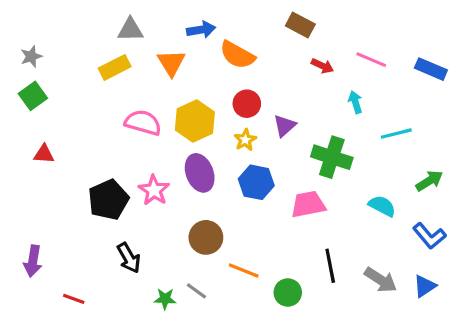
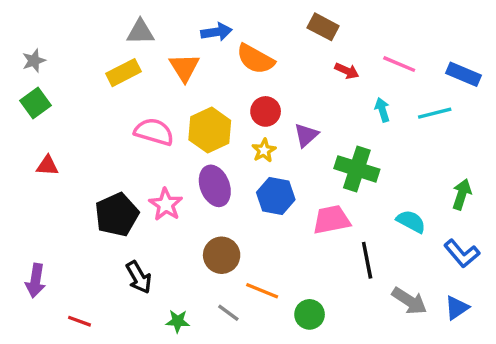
cyan line: (396, 134) -> (435, 113), moved
green arrow: (429, 181) -> (462, 194), turned -40
black line: (330, 266) -> (367, 260), moved
gray line: (196, 291) -> (228, 313), moved

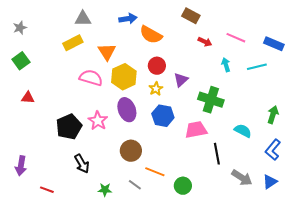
gray star: (34, 61) -> (20, 28), moved
orange triangle: (184, 67) -> (107, 52), moved
blue L-shape: (462, 254) -> (273, 150), turned 80

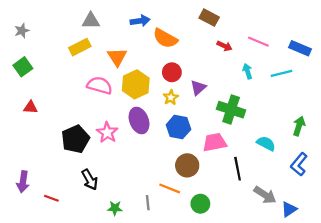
brown circle: (131, 151) -> (187, 165), moved
blue triangle: (270, 182) -> (289, 209), moved
gray line: (135, 185) -> (148, 203), turned 48
red line: (47, 190) -> (51, 198), moved

